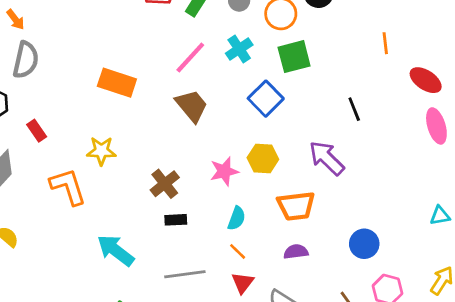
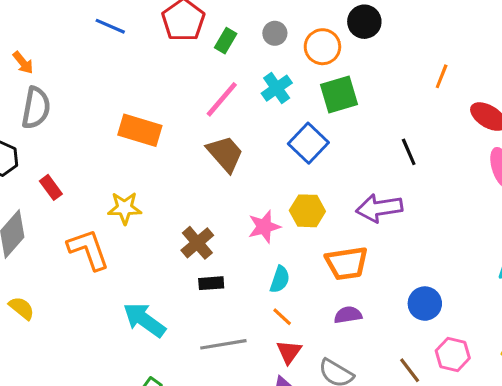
orange line: (385, 43) -> (442, 76), turned 30
purple arrow: (327, 158) -> (379, 208), turned -51

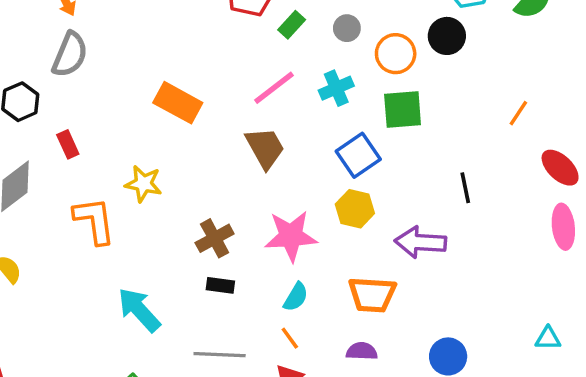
yellow hexagon: (307, 211) -> (355, 209), moved
pink star: (264, 227) -> (291, 236), size x1.4

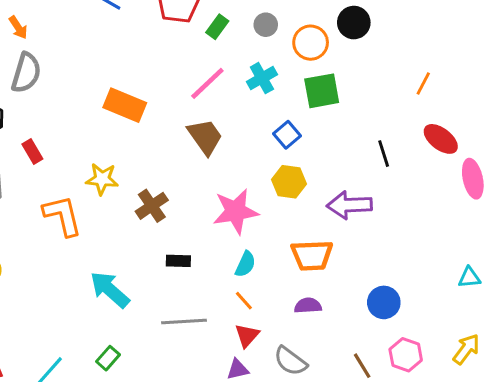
blue square: (358, 155) -> (287, 135), size x0.7
red ellipse: (560, 168) -> (441, 139), moved
brown cross: (215, 238) -> (152, 206), moved

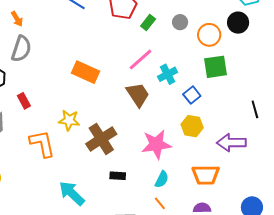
cyan cross: (262, 78) -> (168, 74), moved
brown cross: (152, 206) -> (101, 139), size x1.4

